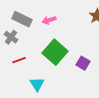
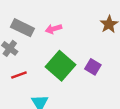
purple square: (83, 63) -> (93, 67), moved

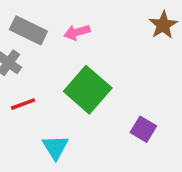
purple square: (93, 67) -> (143, 129), moved

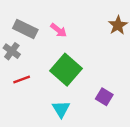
pink arrow: (77, 32) -> (59, 30), turned -126
cyan triangle: (55, 147) -> (61, 109), moved

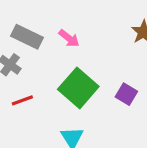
purple square: (104, 97) -> (126, 94), moved

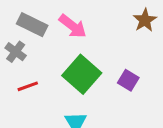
pink arrow: (69, 38) -> (73, 26), size x1.4

